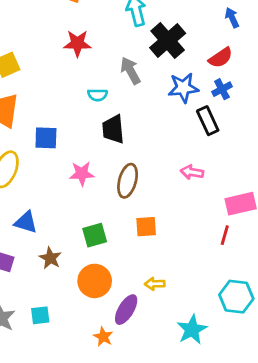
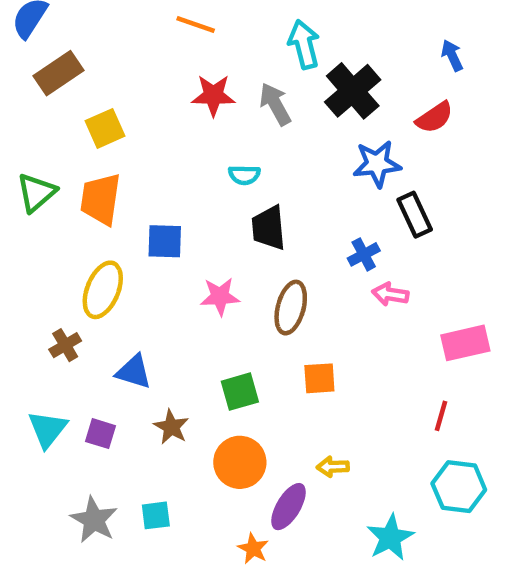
gray arrow: (130, 71) -> (275, 104), moved
blue cross: (222, 89) -> (364, 254), moved
red line: (225, 235) -> (441, 416), moved

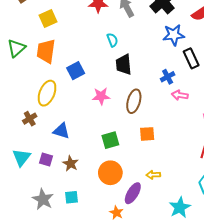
cyan semicircle: (244, 175) -> (112, 40), turned -112
blue square: (165, 241) -> (76, 71), turned -30
brown star: (171, 427) -> (71, 164), moved

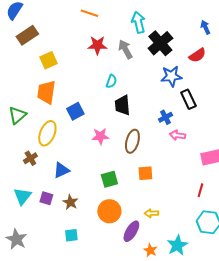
cyan semicircle: (112, 40) -> (111, 81), turned 40
green triangle: (16, 48) -> (17, 115), moved
blue triangle: (61, 131) -> (61, 170), turned -42
gray star: (43, 199) -> (16, 239), moved
orange star: (116, 213) -> (150, 250), moved

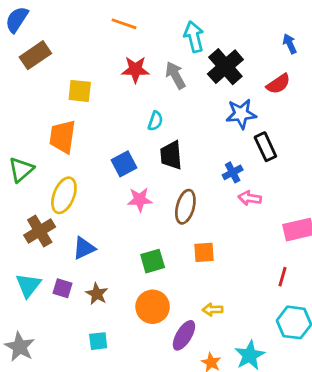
yellow square: (48, 60) -> (80, 91), moved, turned 30
blue square: (75, 111) -> (124, 164), moved
brown cross: (30, 158) -> (40, 231), size x1.5

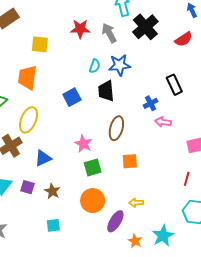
blue star: (241, 114) -> (120, 65), moved
pink star: (140, 200) -> (83, 144), moved, turned 30

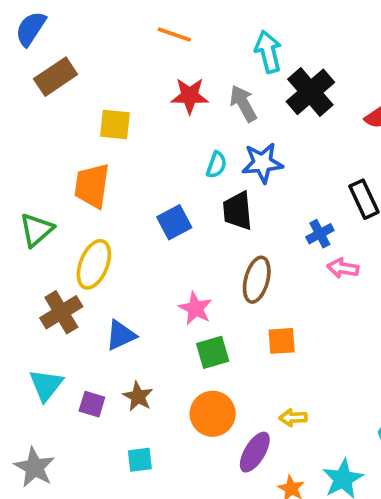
purple square: (27, 187) -> (92, 404), moved

